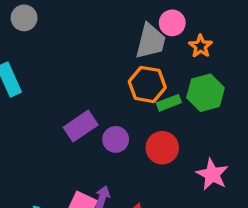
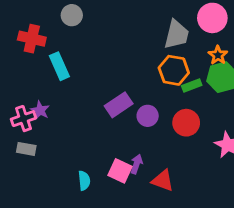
pink circle: (172, 23) -> (212, 18), moved, size x1.4
orange star: (201, 46) -> (218, 55), moved

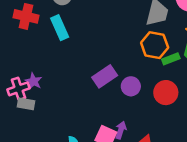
cyan rectangle: (59, 66) -> (60, 28), moved
gray rectangle: (26, 149) -> (26, 104), moved

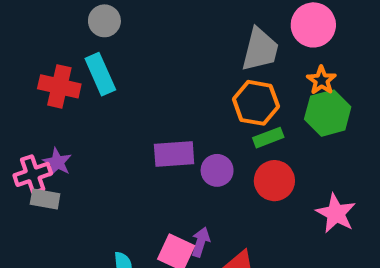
red cross: (26, 16) -> (59, 86), moved
green rectangle: (171, 59) -> (268, 138), moved
purple rectangle: (105, 76) -> (174, 154), turned 30

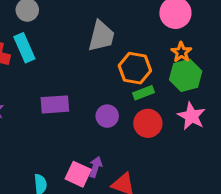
gray trapezoid: (260, 50) -> (101, 36), moved
purple rectangle: (174, 154) -> (55, 104), moved
pink star: (336, 213) -> (191, 116), moved

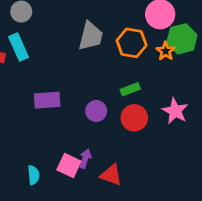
orange hexagon: (135, 68) -> (132, 43), moved
green hexagon: (186, 75) -> (182, 39), moved

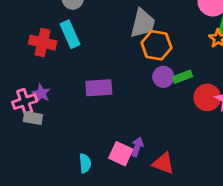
orange hexagon: (132, 43) -> (156, 45), moved
purple circle: (96, 111) -> (163, 77), moved
red circle: (134, 118) -> (207, 97), moved

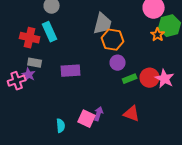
green rectangle: (183, 77) -> (130, 79), moved
gray rectangle: (33, 118) -> (35, 63), moved
red triangle: (163, 163) -> (132, 114), moved

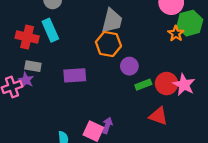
orange hexagon: (113, 40) -> (108, 44), moved
red triangle: (132, 114) -> (158, 116), moved

